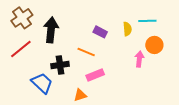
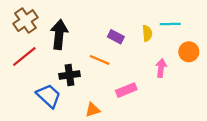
orange circle: (154, 45) -> (189, 52), moved
pink rectangle: (95, 75) -> (126, 90), moved

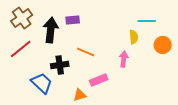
yellow semicircle: (147, 33) -> (134, 37), moved
purple rectangle: (116, 37) -> (73, 20), moved, turned -32
pink arrow: (161, 68) -> (124, 59), moved
pink rectangle: (126, 90) -> (99, 80), moved

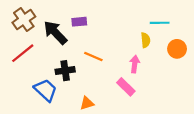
black arrow: (51, 30) -> (55, 33), turned -50
pink rectangle: (99, 80) -> (126, 87), moved, turned 66

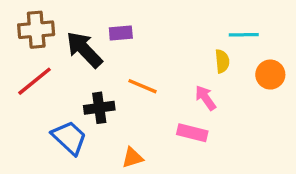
brown cross: (24, 20) -> (36, 30), turned 30
pink arrow: (135, 64) -> (206, 98), turned -42
pink rectangle: (126, 87) -> (192, 133), turned -30

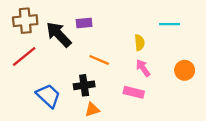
yellow semicircle: (222, 61) -> (140, 43), moved
orange circle: (270, 75) -> (185, 70), moved
black cross: (99, 108) -> (84, 85), moved

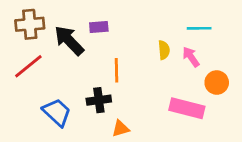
orange line: (99, 60) -> (116, 70), turned 66
pink arrow: (143, 68) -> (191, 57), moved
pink rectangle: (134, 92) -> (187, 108), moved, size x1.4
orange triangle: (92, 110) -> (121, 129), moved

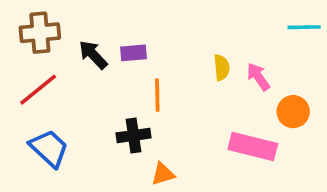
purple rectangle: (99, 27) -> (133, 53), moved
cyan line: (199, 28) -> (304, 27), moved
black arrow: (69, 41) -> (93, 55), size x0.7
blue trapezoid: (57, 112) -> (49, 148), moved

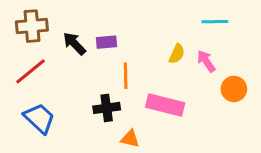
cyan line: (304, 27) -> (215, 22), moved
yellow semicircle: (222, 68) -> (177, 54), turned 30
pink rectangle: (253, 146) -> (165, 105), moved
orange triangle: (163, 174) -> (130, 139), turned 30

